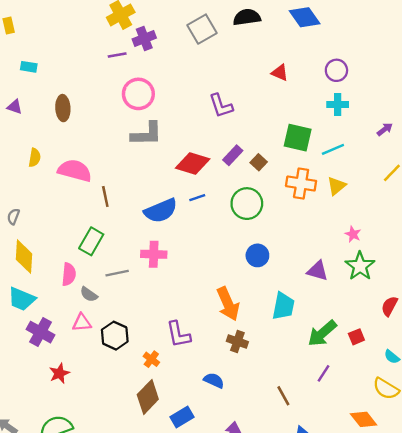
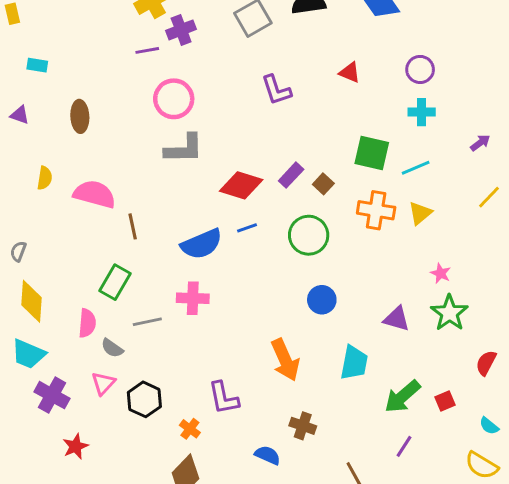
purple L-shape: (221, 106) -> (276, 90), moved
pink triangle: (82, 323) -> (103, 383), turned -42
brown cross: (237, 341) -> (303, 426), moved

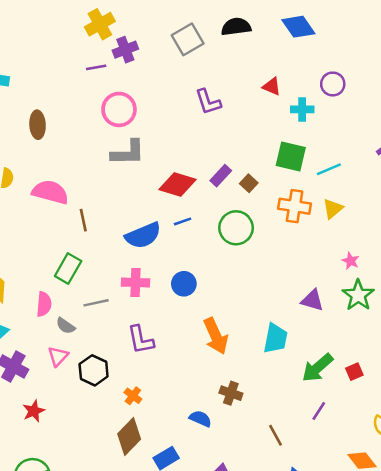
cyan cross: (422, 112) -> (302, 109), moved
blue circle: (322, 300) -> (184, 284), moved
purple L-shape: (224, 398) -> (141, 340), moved

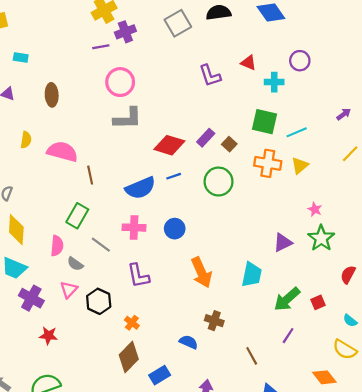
purple L-shape: (208, 102) -> (210, 76), moved
purple triangle: (312, 300) -> (283, 242), turned -42
gray line: (96, 303) -> (101, 245), turned 48
red star: (34, 411) -> (48, 336), turned 30

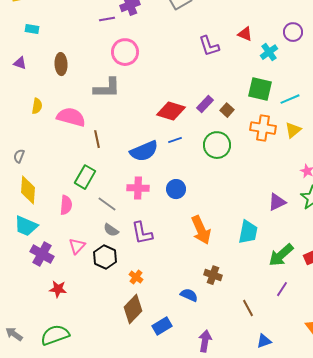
cyan cross: (274, 82) -> (269, 52), turned -36
gray L-shape: (128, 118) -> (107, 88), moved
gray semicircle: (75, 264) -> (111, 230), moved

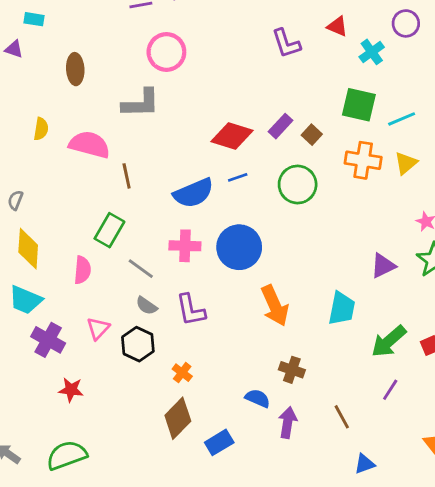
purple triangle: (20, 63) -> (14, 49), moved
blue circle: (176, 189) -> (239, 247), size x1.6
purple arrow: (205, 341) -> (288, 422), moved

